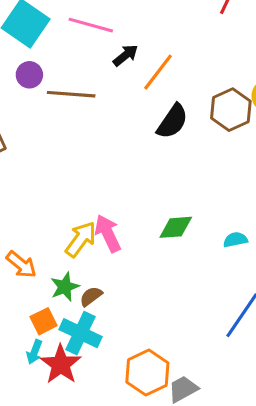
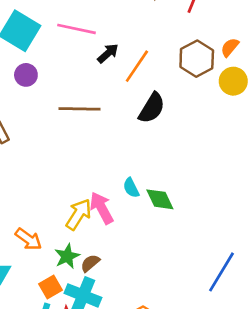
brown line: (71, 94) -> (79, 109), moved
brown hexagon: (231, 110) -> (197, 59), moved
green diamond: (176, 227) -> (160, 199), turned 72
cyan semicircle: (235, 240) -> (131, 188), moved, turned -102

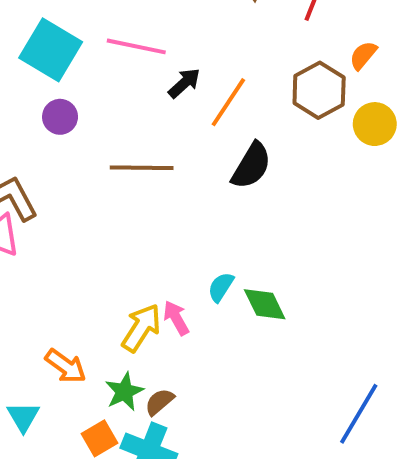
orange semicircle: (230, 47) -> (363, 55), moved
cyan semicircle: (131, 188) -> (221, 287), turned 60
pink arrow: (102, 208) -> (176, 318), size x0.7

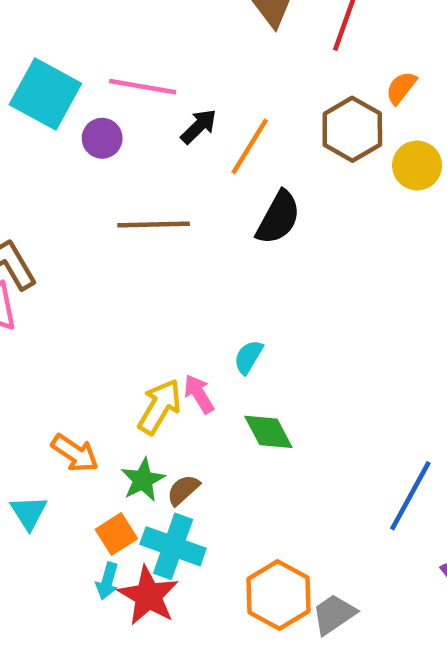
purple circle: (60, 117) -> (102, 138), moved
green diamond: (265, 304) -> (268, 432), moved

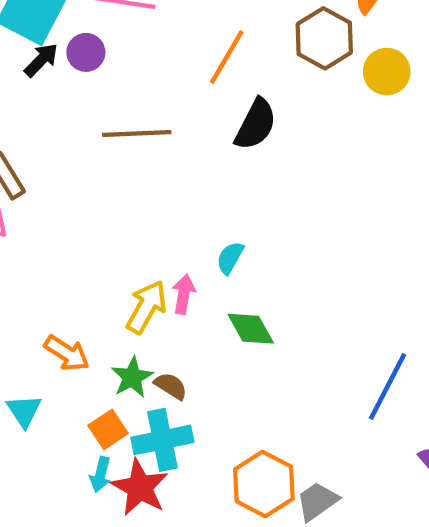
black arrow: (199, 126) -> (41, 60), moved
pink arrow: (199, 394) -> (184, 294), turned 42
brown semicircle: (183, 490) -> (171, 386), turned 76
cyan cross: (173, 546) -> (162, 440), turned -30

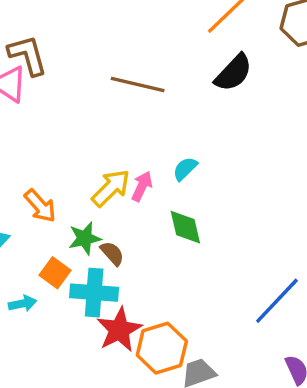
brown line: (137, 134) -> (138, 85), moved
orange square: (108, 429) -> (55, 273), turned -36
cyan arrow: (100, 474) -> (23, 304), moved, turned -132
red star: (140, 487) -> (119, 330), moved

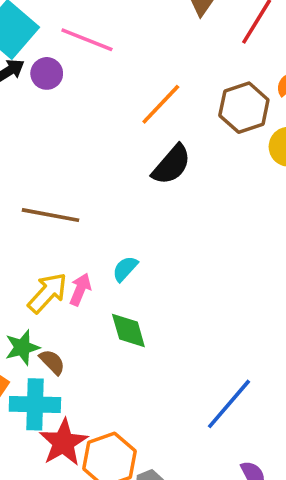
brown line: (138, 85) -> (51, 215), moved

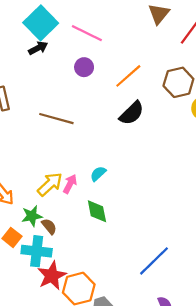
purple circle: (47, 73) -> (84, 67), moved
brown line: (51, 215) -> (56, 119), moved

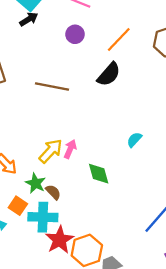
black semicircle: (132, 113) -> (109, 74), moved
cyan semicircle: (98, 174) -> (134, 140), moved
green star: (32, 216) -> (36, 183), turned -30

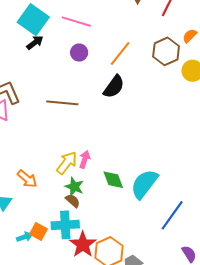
cyan semicircle: (134, 140) -> (144, 184), moved, size x2.0
green star: (36, 183) -> (74, 187), moved
orange square: (18, 206) -> (38, 232), moved

